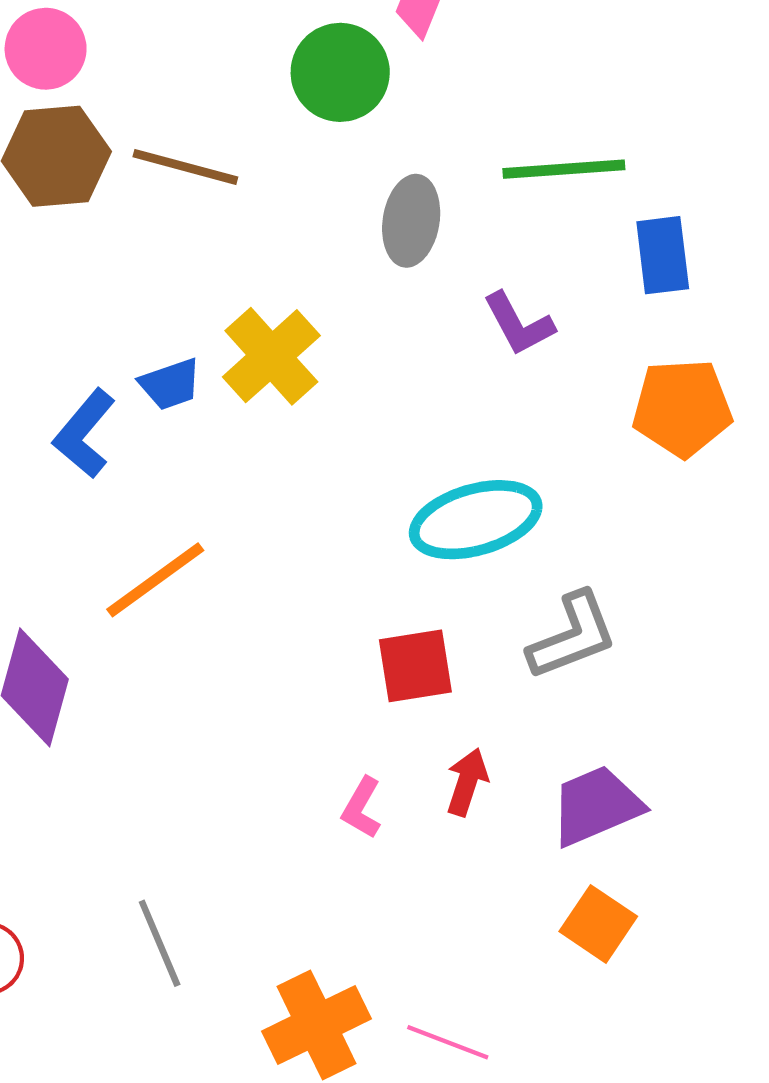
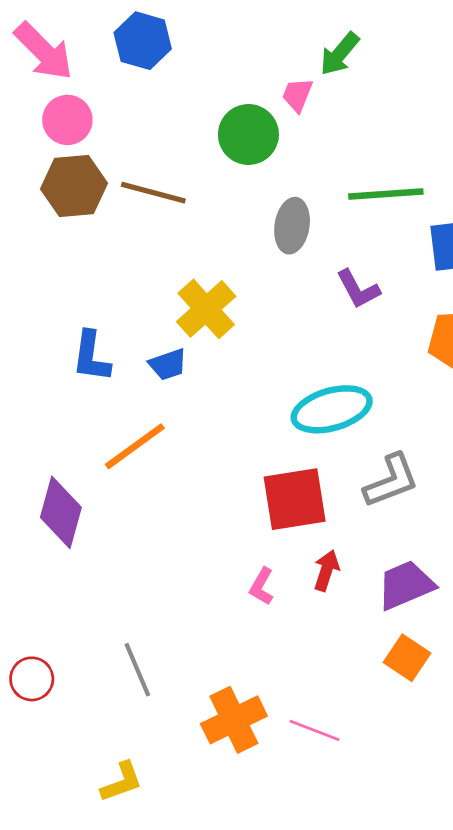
blue trapezoid: (170, 384) -> (168, 364), moved
blue L-shape: (84, 434) -> (91, 356), turned -32
red square: (415, 666) -> (295, 499), size x1.4

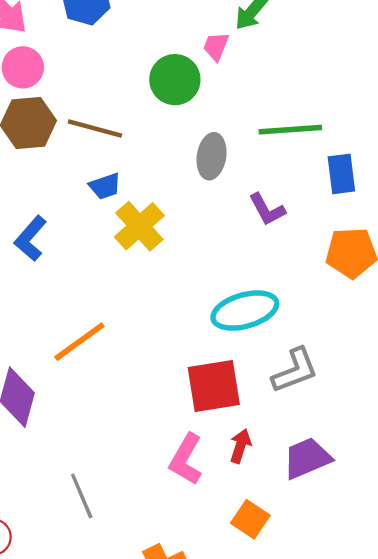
blue L-shape: (91, 356) -> (31, 238), moved, turned 33
blue trapezoid: (168, 364) -> (105, 186), moved
pink L-shape: (262, 586) -> (186, 459), size x1.6
orange square: (407, 658) -> (250, 519), moved
gray line: (137, 670) -> (82, 496), moved

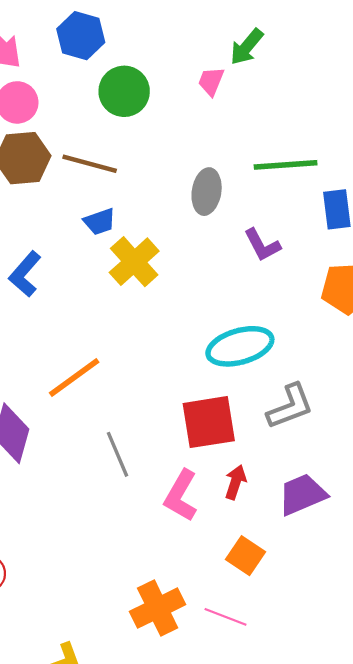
green circle: (175, 80) -> (124, 91), moved
gray line: (82, 496) -> (117, 454), moved

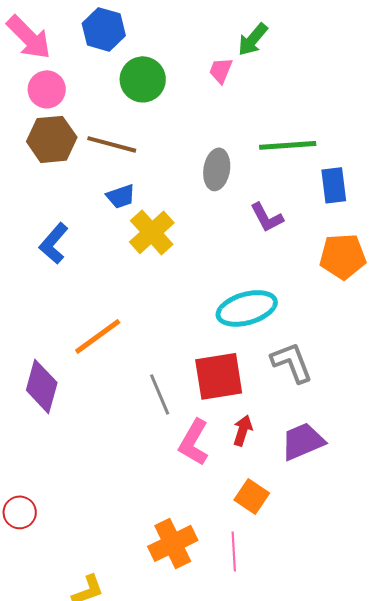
gray L-shape: (290, 406) -> (292, 362), turned -90
gray line: (117, 454) -> (160, 394), moved
pink line: (225, 617) -> (234, 551), turned 66

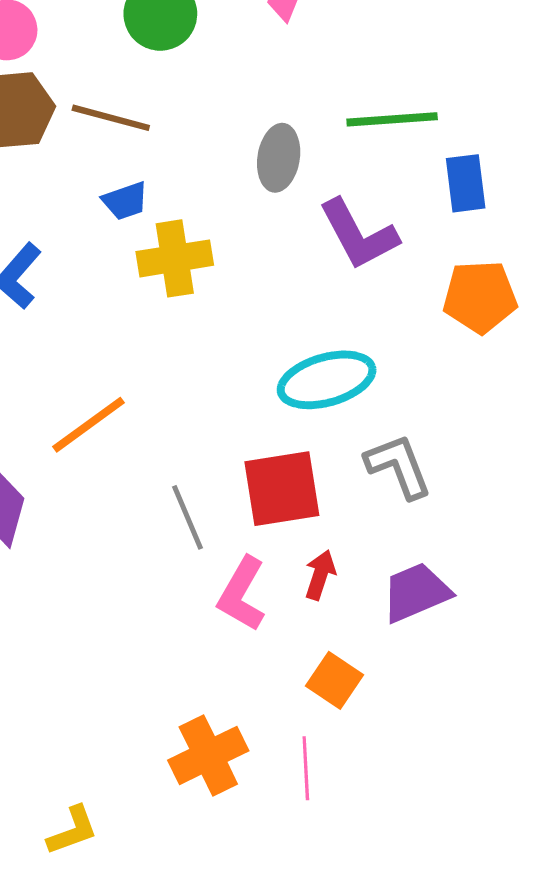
purple L-shape: (267, 217) -> (359, 234), size x1.5
yellow cross: (152, 232) -> (175, 258), turned 33

